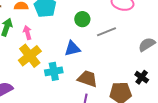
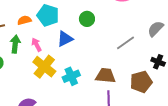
gray line: (107, 32) -> (125, 43), moved
blue triangle: (72, 49) -> (65, 39), moved

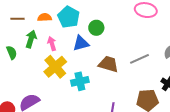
green circle: (87, 19) -> (96, 28), moved
brown trapezoid: (106, 76) -> (108, 64), moved

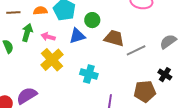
pink arrow: (52, 44) -> (48, 37), turned -56
brown trapezoid: (108, 64) -> (114, 38), moved
cyan cross: (80, 81) -> (89, 74), moved, turned 30

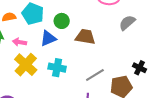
gray semicircle: (168, 42) -> (127, 23), moved
gray line: (136, 50) -> (95, 75), moved
cyan cross: (89, 74) -> (57, 68), moved

